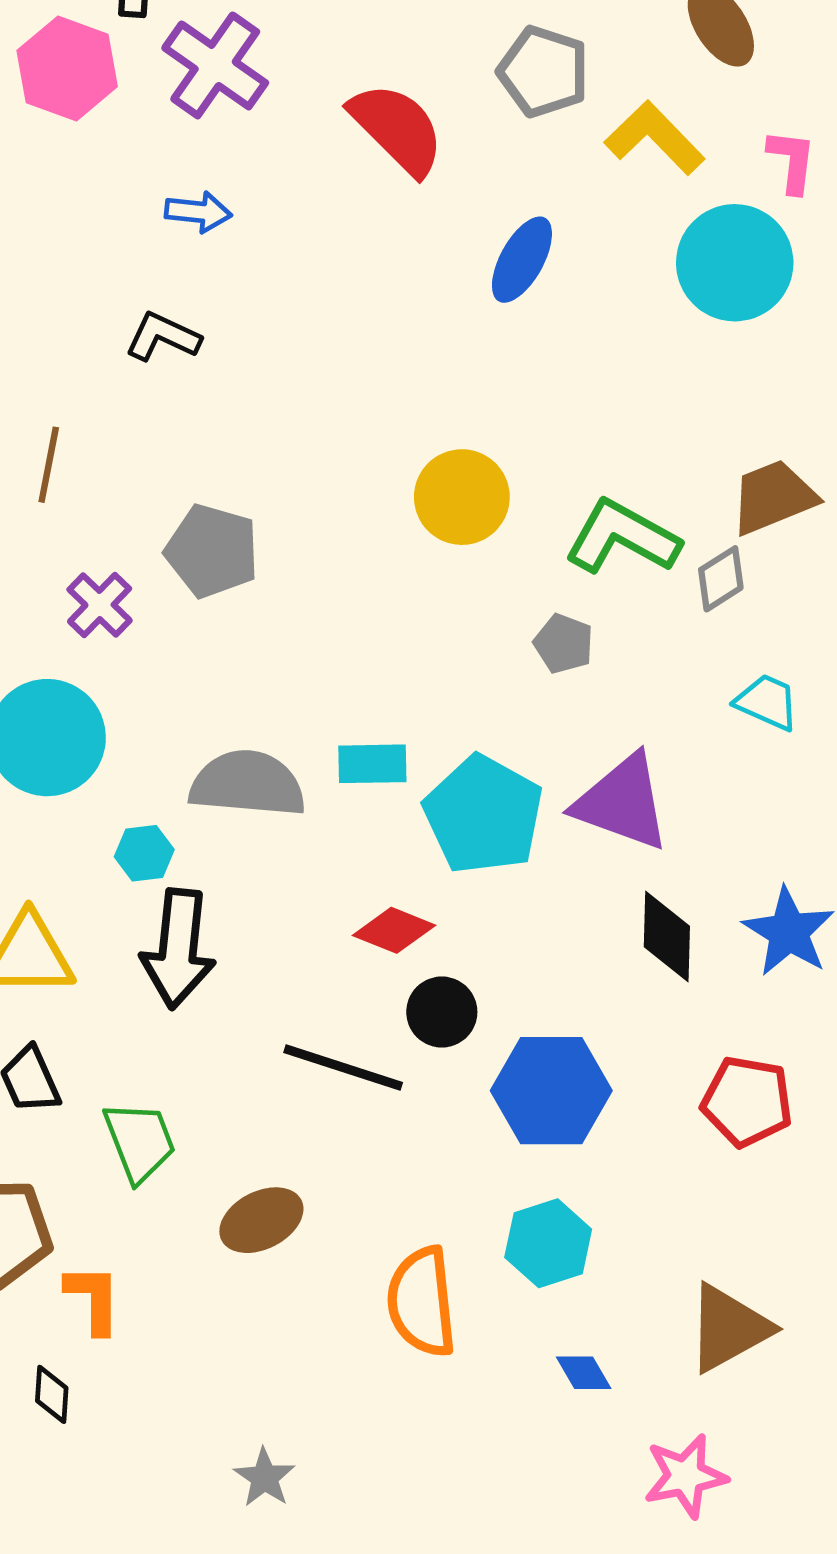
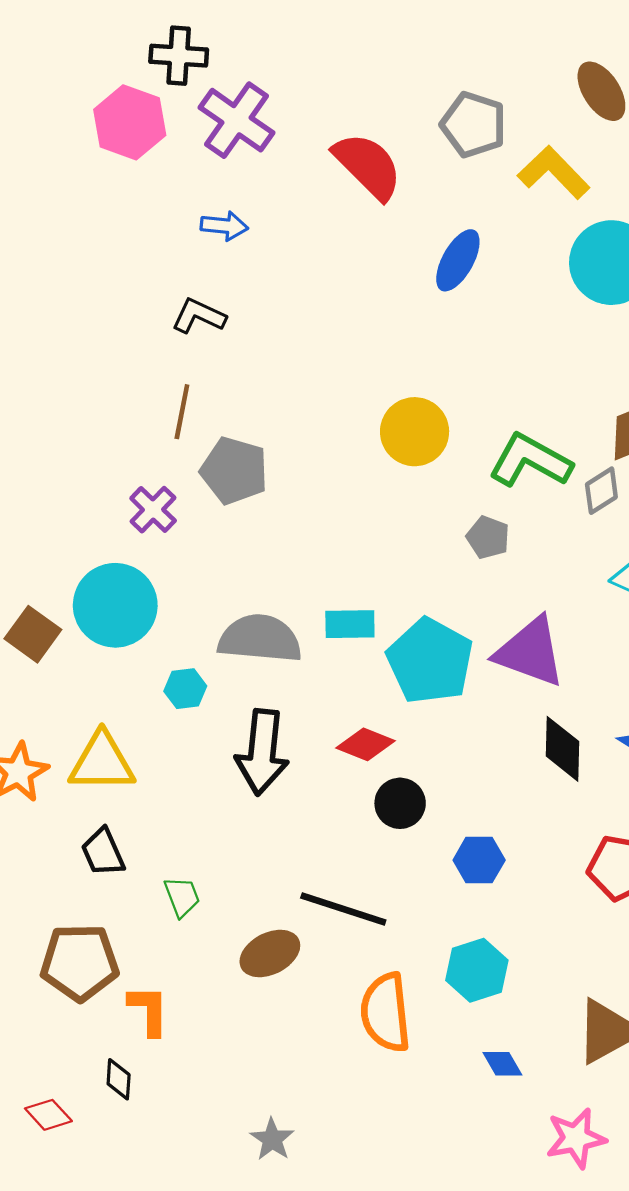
brown line: (49, 465) -> (182, 412), moved
black arrow: (178, 949) -> (262, 752), moved
black line: (343, 1068) -> (343, 909), moved
blue hexagon: (551, 1091) -> (479, 860), size x0.6
green trapezoid: (140, 1142) -> (182, 897), size x0.7

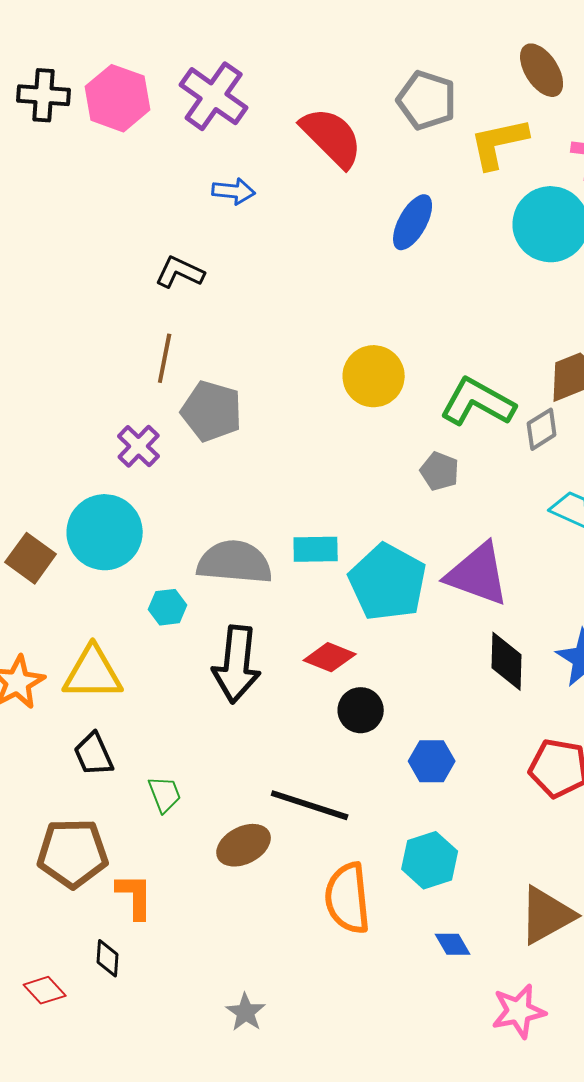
black cross: (179, 56) -> (44, 95), moved
yellow L-shape: (554, 172) -> (499, 143), turned -58
blue arrow: (224, 226) -> (234, 191), moved

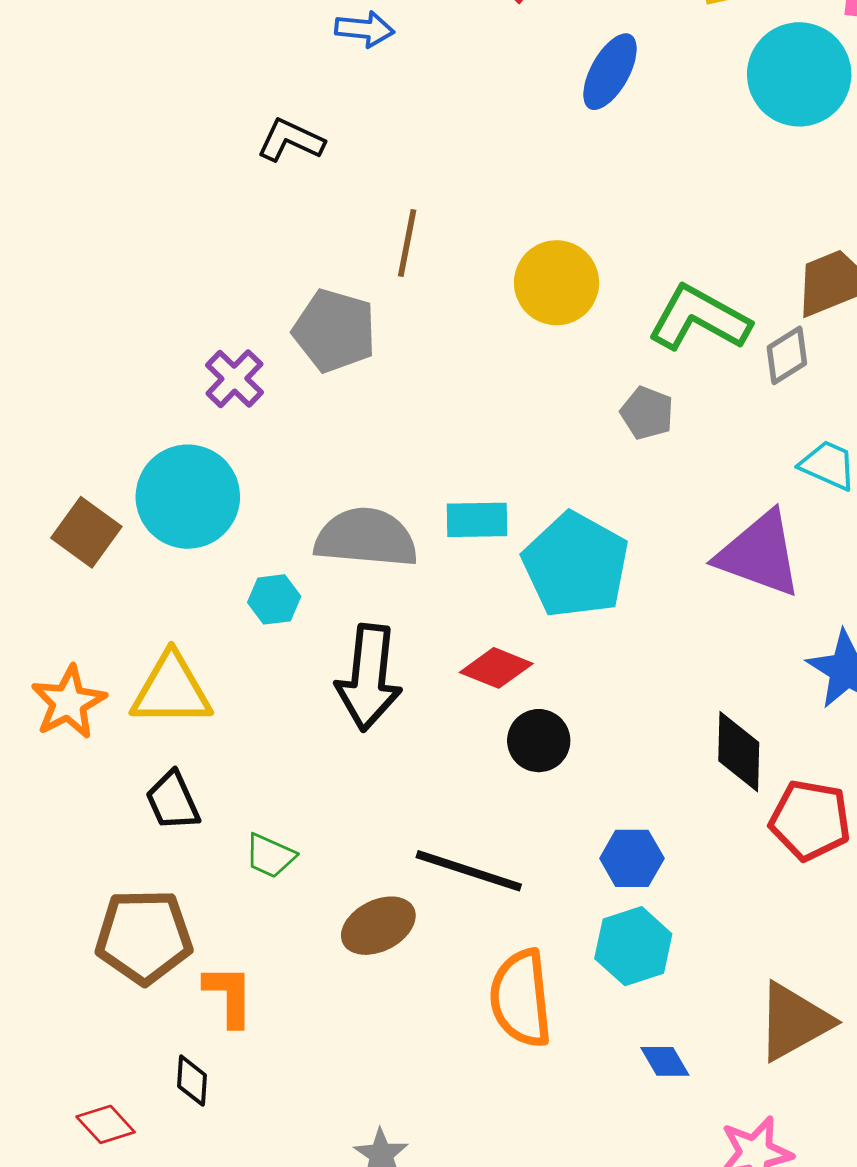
brown line: (165, 358) -> (407, 243), moved
purple triangle: (478, 574) -> (759, 554), moved
black diamond: (507, 661) -> (739, 752), moved
blue hexagon: (432, 761) -> (632, 858), moved
green trapezoid: (165, 794) -> (270, 856), turned 135

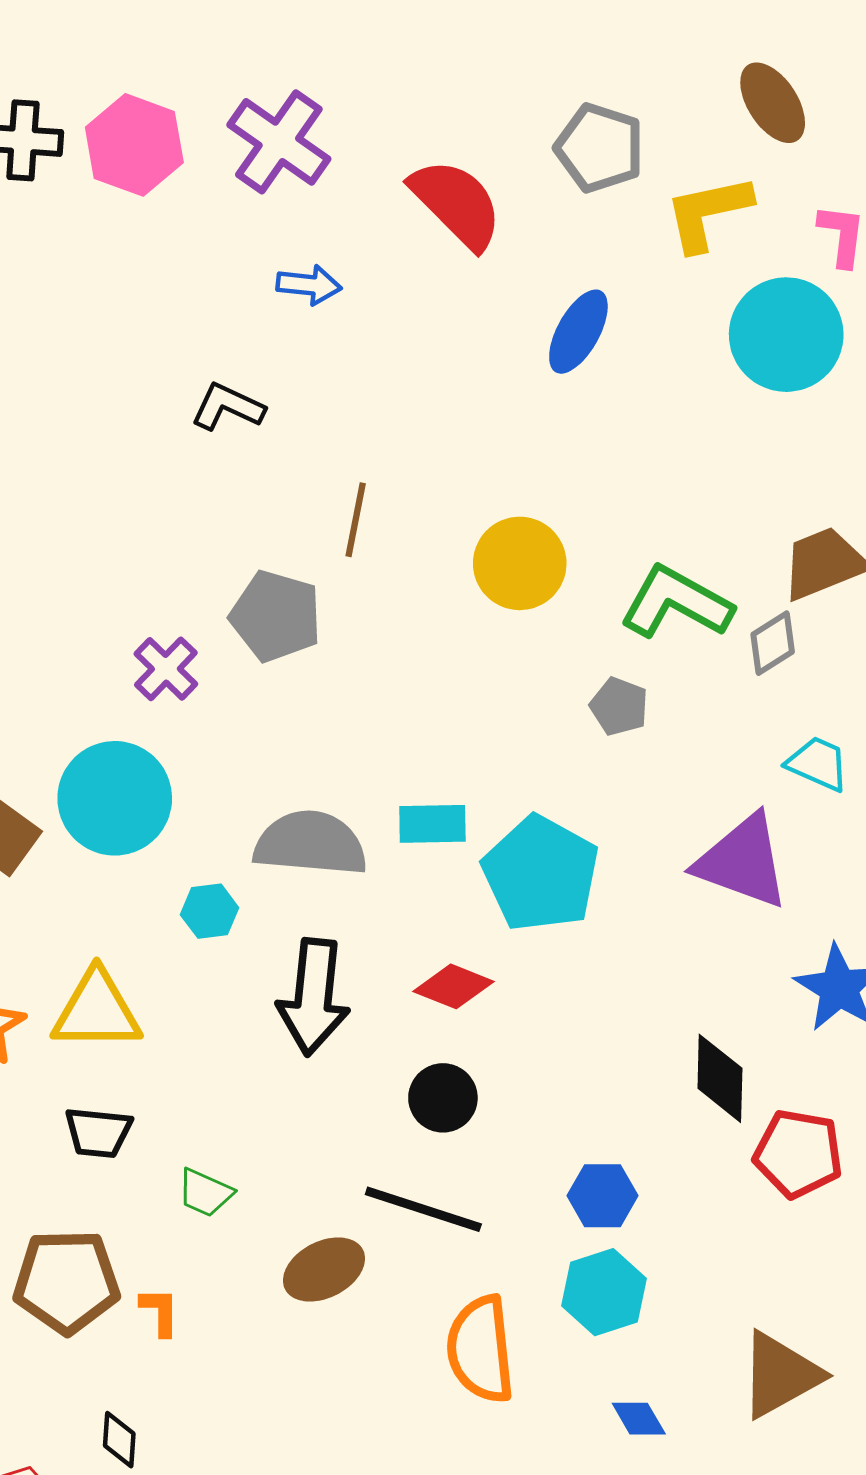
black circle: (539, 741) -> (443, 1098), moved
black trapezoid: (173, 801) -> (98, 1132), turned -60
orange L-shape: (229, 996) -> (160, 1312), moved, size x0.7

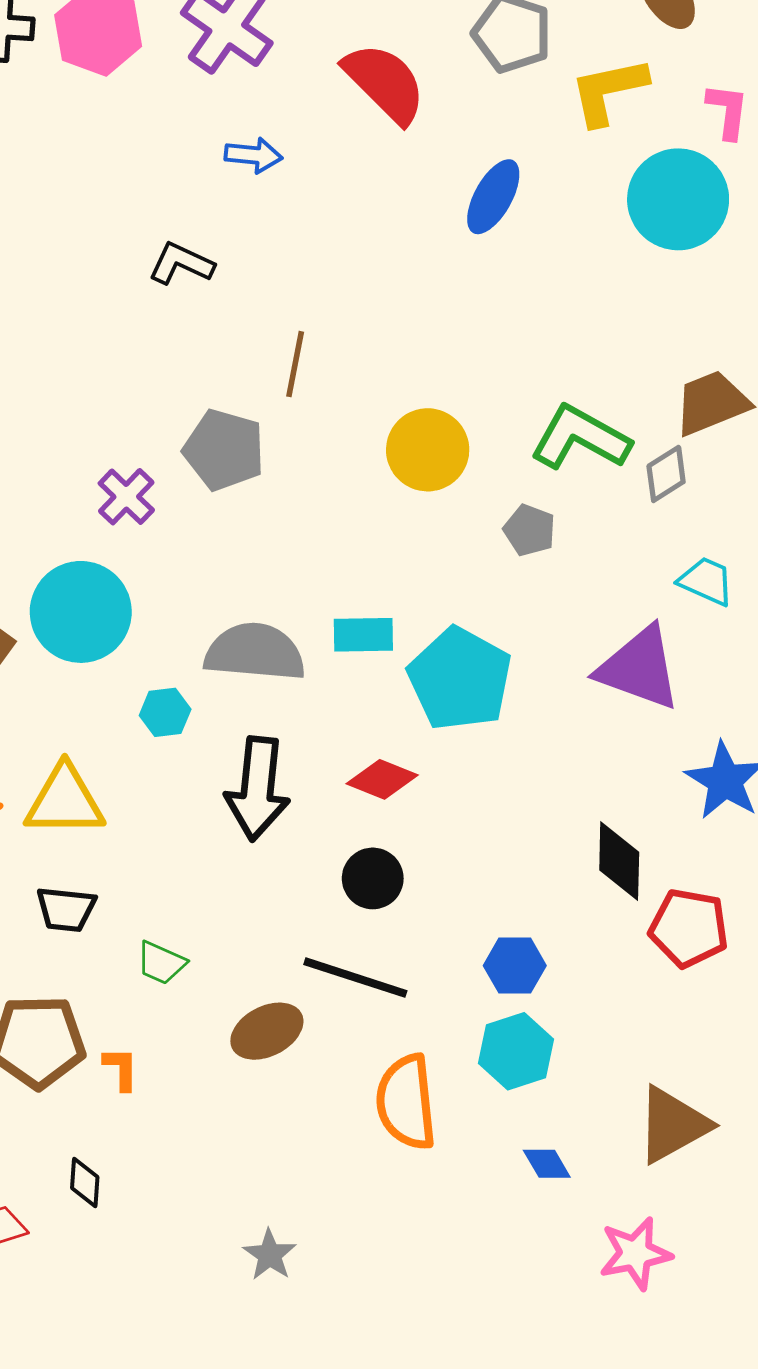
yellow circle: (520, 563) -> (428, 450), moved

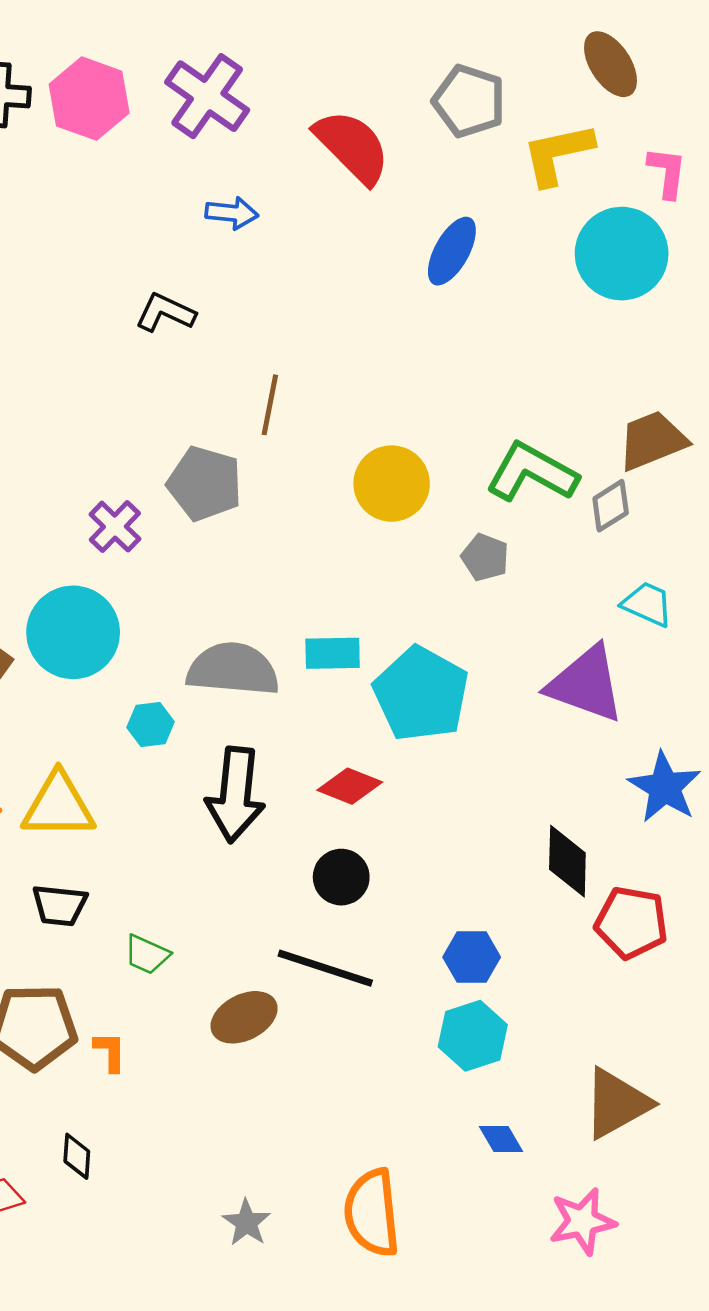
orange semicircle: (406, 1102) -> (372, 1213), moved

